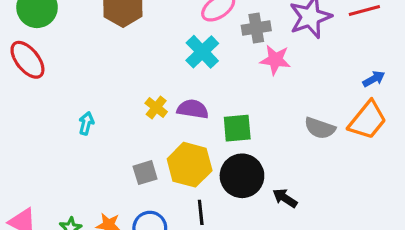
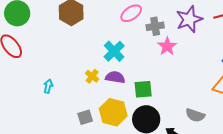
cyan cross: (202, 52) -> (114, 51), moved
pink star: (275, 60) -> (167, 46), turned 30
gray semicircle: (320, 128) -> (195, 115), moved

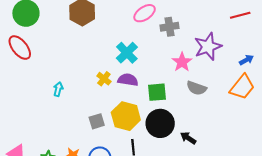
purple star: (189, 19) -> (208, 46), moved
pink star: (167, 46) -> (182, 62), moved
gray semicircle: (195, 115) -> (197, 88), moved

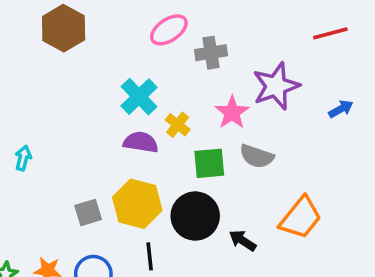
yellow cross: (104, 79) -> (178, 125), moved
orange trapezoid: (242, 87) -> (301, 218), moved
green square: (157, 92) -> (209, 163), moved

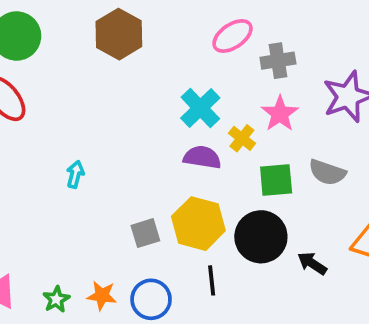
pink star: (232, 112) -> (280, 114), moved

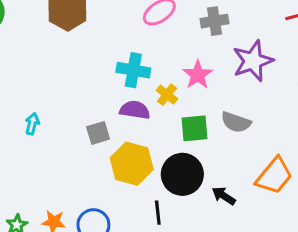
gray cross: (278, 61) -> (214, 21), moved
cyan cross: (200, 108) -> (133, 70), turned -36
gray square: (145, 233) -> (98, 133), moved
black line: (212, 280) -> (158, 213), moved

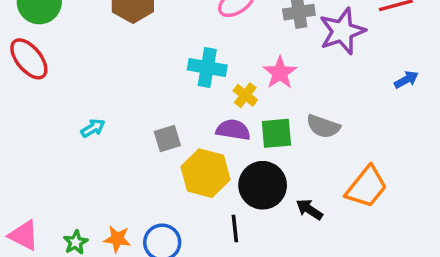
purple star: (253, 61) -> (342, 31), moved
purple semicircle: (135, 110) -> (233, 130), moved
cyan arrow: (32, 124) -> (93, 128), turned 45

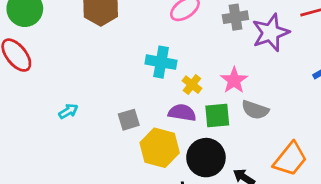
pink star: (280, 73) -> (234, 80), moved

